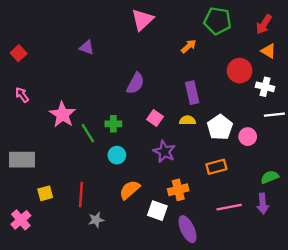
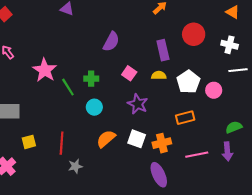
red circle: (240, 71) -> (194, 34), moved
orange cross: (178, 190) -> (162, 143), moved
white square: (157, 211) -> (137, 139), moved

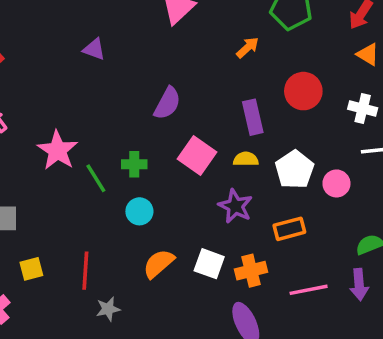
pink square: (129, 73) -> (197, 156), size x1.5
purple star: (138, 104) -> (235, 206), moved

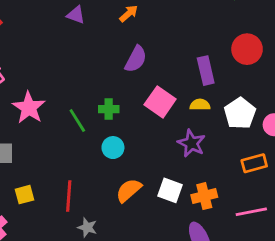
orange arrow: (248, 47) -> (129, 13), moved
pink star: (57, 150) -> (29, 108), moved
orange rectangle: (289, 229) -> (254, 163), moved
gray star: (108, 309) -> (87, 227), turned 30

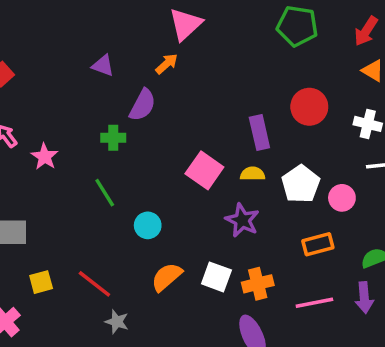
purple semicircle: (136, 59) -> (143, 105), moved
pink star: (29, 108) -> (45, 157), moved, size x0.7
green cross: (109, 109) -> (113, 138), moved
red line: (69, 196) -> (94, 284), turned -56

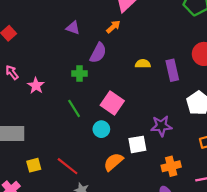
pink square: (204, 170) -> (112, 103), moved
yellow semicircle: (253, 174) -> (143, 64), moved
purple star: (242, 220) -> (161, 126), turned -30
white square: (216, 277) -> (137, 144), moved, turned -30

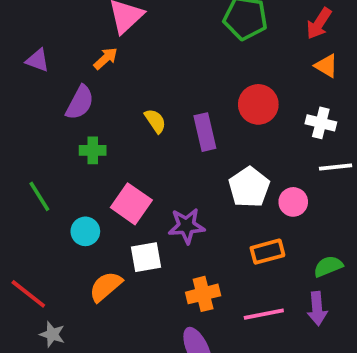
yellow semicircle: (143, 64) -> (155, 121), turned 56
green cross: (80, 74) -> (93, 150), moved
pink square: (112, 103) -> (131, 204), moved

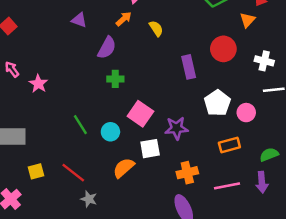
orange triangle: (326, 66) -> (247, 20), moved, turned 42
yellow semicircle: (155, 121) -> (156, 28), moved
green line: (39, 196) -> (80, 125), moved

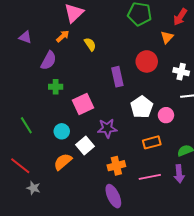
pink square: (140, 114) -> (83, 104), moved, turned 30
cyan circle: (110, 132) -> (62, 131), moved
white square: (150, 149) -> (85, 145), turned -30

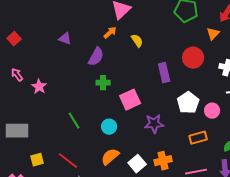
purple triangle: (25, 37) -> (65, 39), moved
white square: (85, 145) -> (137, 164), moved

